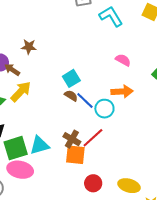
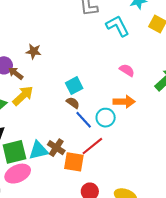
blue line: (85, 101) -> (84, 120), moved
brown cross: (72, 139) -> (56, 148), moved
pink ellipse: (20, 170) -> (18, 174), turned -40

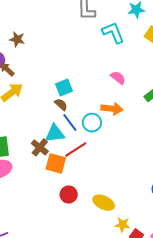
brown star: (34, 51) -> (17, 39), moved
cyan triangle: (38, 150) -> (55, 133), moved

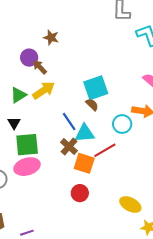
cyan square: (64, 87) -> (96, 88), size x1.4
blue line: (70, 122) -> (69, 122), moved
red circle: (69, 194) -> (80, 193), moved

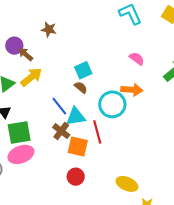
brown star: (51, 38) -> (49, 29), moved
cyan square: (96, 88) -> (83, 70), size x0.7
cyan circle: (122, 124) -> (112, 104), size x1.4
red line: (105, 150) -> (97, 132), turned -70

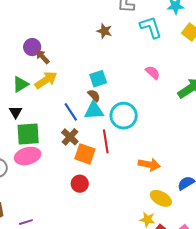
brown star: (49, 29) -> (104, 31), moved
orange arrow: (132, 90) -> (149, 164), moved
cyan triangle: (76, 117) -> (94, 110), moved
yellow ellipse: (127, 184) -> (161, 198), moved

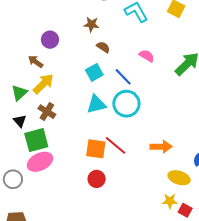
purple circle: (32, 47) -> (50, 40), moved
brown semicircle: (94, 95) -> (103, 47), moved
blue line: (71, 112) -> (123, 77), moved
brown cross: (70, 137) -> (47, 112), moved
red line: (106, 141) -> (116, 145), moved, turned -30

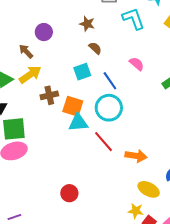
cyan triangle: (96, 104) -> (78, 122), moved
brown cross: (47, 112) -> (49, 95), moved, turned 36
red line: (116, 145) -> (103, 142), moved
orange square: (96, 149) -> (73, 106), moved
red circle: (97, 179) -> (69, 193), moved

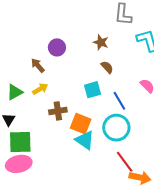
yellow arrow: (30, 75) -> (40, 89), size x0.7
cyan triangle: (78, 122) -> (85, 140), turned 35
red line: (103, 142) -> (125, 162), moved

